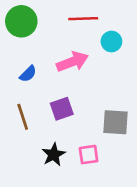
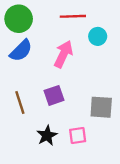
pink arrow: (72, 62) -> (63, 54), turned -44
blue semicircle: (28, 74) -> (21, 51), moved, size x1.5

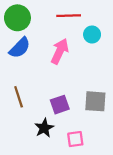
purple square: (54, 95) -> (60, 105), moved
pink square: (78, 136) -> (75, 139), moved

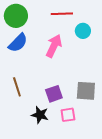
black star: (44, 128) -> (40, 115), turned -30
pink square: (75, 139) -> (68, 115), moved

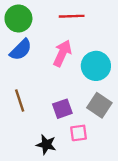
cyan circle: (83, 31) -> (96, 66), moved, size x1.6
gray square: (86, 91) -> (99, 105), turned 30
black star: (40, 115) -> (46, 145), moved

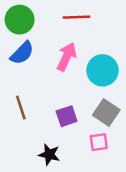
pink square: (79, 133) -> (99, 142), moved

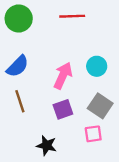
blue semicircle: (22, 53) -> (17, 66), moved
pink arrow: (67, 57) -> (63, 76), moved
cyan circle: (103, 70) -> (97, 66), size x0.7

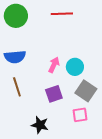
blue semicircle: (17, 66) -> (15, 57), turned 40
cyan circle: (97, 66) -> (75, 67), moved
pink arrow: (63, 76) -> (54, 65), size x0.7

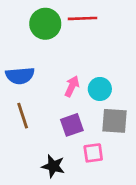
green circle: (16, 16) -> (45, 24), moved
gray square: (86, 91) -> (114, 121), turned -30
pink square: (80, 115) -> (93, 153), moved

